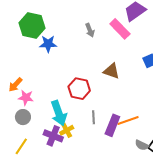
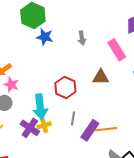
pink rectangle: (120, 29) -> (117, 50), moved
gray arrow: (90, 30) -> (82, 38), moved
brown triangle: (111, 71) -> (101, 77), turned -30

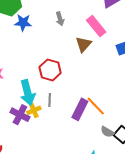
brown triangle: (101, 77) -> (83, 44), moved, turned -42
gray line: (73, 118) -> (50, 100), moved
orange line: (106, 129) -> (96, 106), turned 60

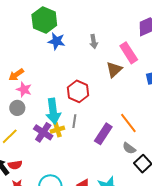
orange line: (96, 106) -> (128, 123), moved
gray semicircle: (107, 132) -> (129, 148), moved

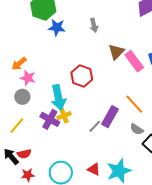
pink rectangle: (129, 53) -> (134, 61), moved
gray line: (74, 121) -> (95, 126), moved, turned 40

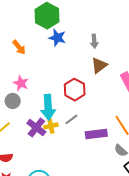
brown triangle: (116, 52) -> (99, 65), moved
orange arrow: (19, 64) -> (19, 47), moved, turned -98
purple rectangle: (110, 117) -> (96, 134), turned 45
gray line: (95, 126) -> (71, 119), moved

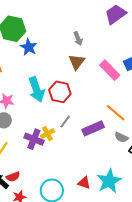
blue star: (57, 38) -> (29, 47), turned 30
gray arrow: (94, 41) -> (78, 39), moved
cyan arrow: (48, 107) -> (36, 89), moved

